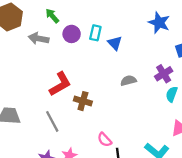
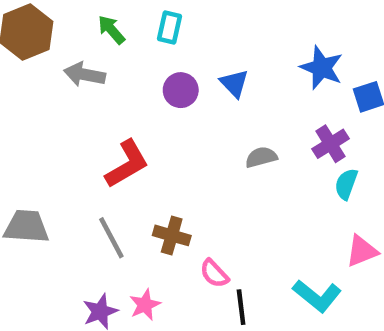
blue star: (159, 23) -> (322, 68), moved
cyan rectangle: (95, 33) -> (170, 28), moved
purple circle: (72, 34) -> (181, 90), moved
brown cross: (83, 101) -> (172, 235), moved

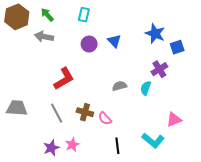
green arrow: (111, 30) -> (47, 15), moved
gray semicircle: (261, 157) -> (120, 86), moved
cyan semicircle: (346, 184) -> (146, 88), moved
pink semicircle: (214, 273) -> (105, 118), moved

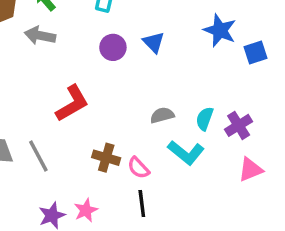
purple cross: (159, 69) -> (239, 125), moved
gray line: (57, 113) -> (38, 156), moved
cyan L-shape: (153, 140) -> (186, 153), moved
black line: (117, 146) -> (142, 204), moved

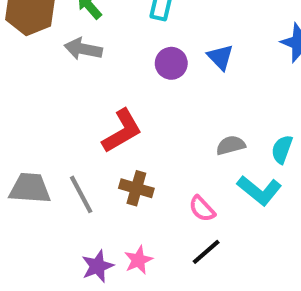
brown cross: (106, 158) -> (136, 188), moved
black line: (142, 204) -> (206, 252), turned 56

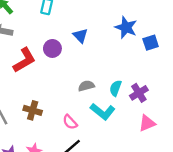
purple circle: (171, 63) -> (52, 48), moved
red L-shape: (122, 131) -> (24, 60), moved

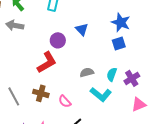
blue square: (151, 43) -> (119, 43), moved
red L-shape: (24, 60) -> (47, 62), moved
pink semicircle: (70, 122) -> (65, 101), moved

